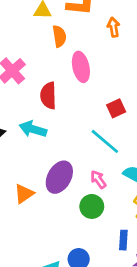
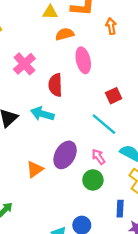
orange semicircle: (59, 36) -> (65, 34), turned -96

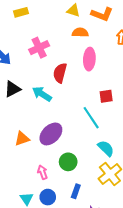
pink arrow: (98, 157) -> (42, 172), moved
blue rectangle: (120, 209) -> (76, 191), moved

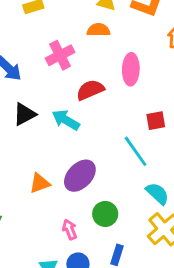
orange semicircle: (80, 33) -> (98, 30), moved
red semicircle: (60, 73) -> (90, 90), turned 54

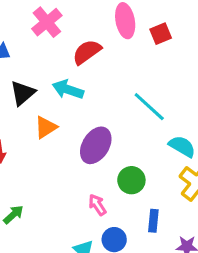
red square: (156, 121) -> (161, 34), moved
orange triangle: (40, 183) -> (46, 127), moved

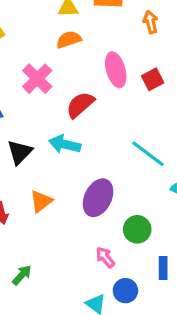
orange triangle: (46, 127) -> (41, 201), moved

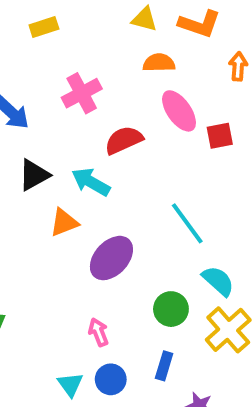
orange semicircle: (69, 39) -> (159, 63), moved
pink ellipse: (116, 70) -> (179, 111), turned -36
orange triangle: (41, 201) -> (64, 222), moved
green circle: (137, 229) -> (171, 309), moved

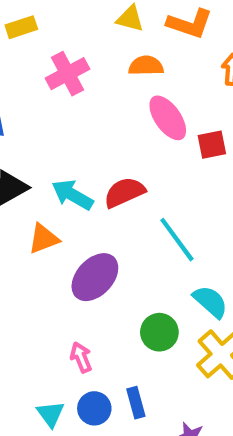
pink cross: (82, 93) -> (68, 74), moved
red semicircle: (124, 140) -> (124, 192), moved
blue rectangle: (164, 366) -> (136, 403), moved, turned -32

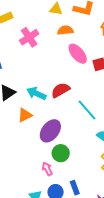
green circle: (159, 332) -> (61, 153), moved

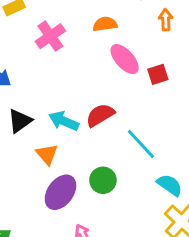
orange triangle: (25, 115) -> (47, 154), turned -42
purple ellipse: (50, 131) -> (60, 192), moved
green circle: (61, 153) -> (103, 180), moved

